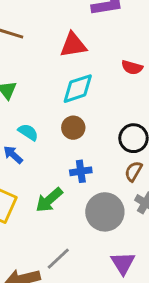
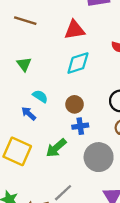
brown circle: (73, 128) -> (75, 104), moved

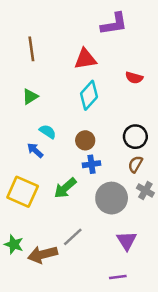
brown line: (25, 21) -> (31, 49), turned 65
cyan diamond: (78, 63) -> (89, 95), turned -30
green triangle: (24, 64) -> (30, 97), turned 35

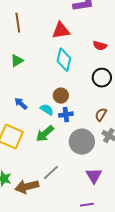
cyan diamond: (89, 95) -> (64, 60), turned -30
cyan semicircle: (48, 132) -> (47, 110), moved
black circle: (135, 137) -> (102, 78), moved

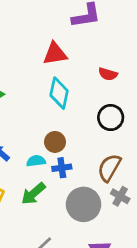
cyan semicircle: (47, 110) -> (36, 161), turned -40
brown semicircle: (101, 115) -> (109, 168), size x1.5

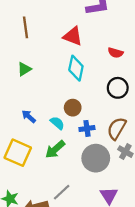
red triangle: (55, 54) -> (73, 36), turned 30
cyan semicircle: (36, 161) -> (57, 123), turned 48
blue cross: (62, 168) -> (87, 128), moved

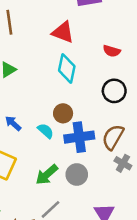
blue cross: (87, 128) -> (79, 137), size x1.6
green arrow: (55, 149) -> (47, 174), moved
gray circle: (96, 158) -> (77, 174), moved, size x0.7

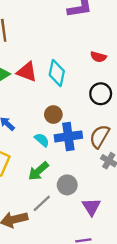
red triangle: (63, 32) -> (27, 72), moved
cyan semicircle: (46, 131) -> (42, 140), moved
gray circle: (77, 174) -> (67, 185), moved

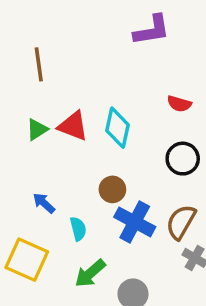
blue cross: (68, 136) -> (135, 222), turned 36
cyan semicircle: (42, 140) -> (78, 229), moved, turned 35

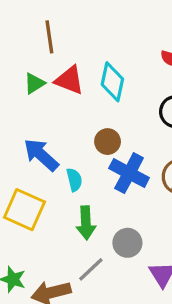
brown line: (39, 64) -> (49, 37), moved
blue arrow: (44, 203) -> (41, 155), size x1.6
green arrow: (90, 273) -> (86, 223), turned -52

